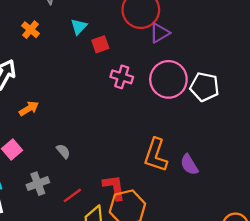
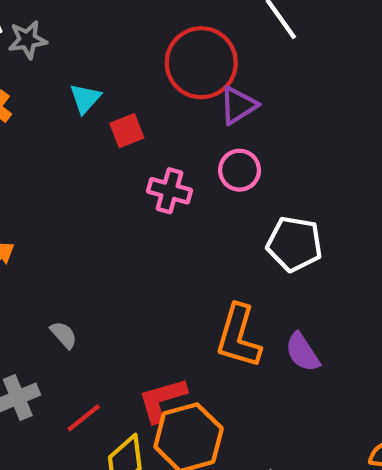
pink circle: (168, 79) -> (240, 170), moved, size x0.6
white pentagon: (205, 87) -> (294, 244), moved
red L-shape: (114, 187) -> (162, 400), turned -96

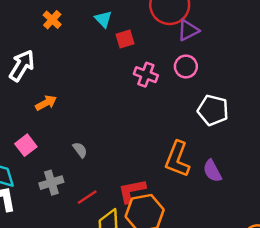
cyan triangle: (85, 98) -> (103, 19), turned -30

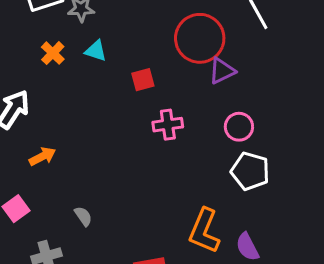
cyan triangle: (103, 19) -> (96, 51), moved, turned -30
pink circle: (186, 67) -> (239, 127), moved
pink cross: (146, 75) -> (168, 125), turned -30

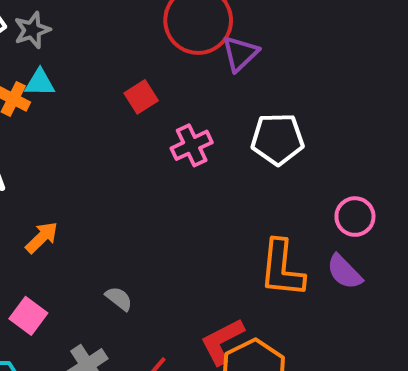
cyan triangle: (96, 51) -> (40, 83), moved
pink circle: (239, 127) -> (355, 217), moved
white pentagon: (250, 171) -> (277, 139), moved

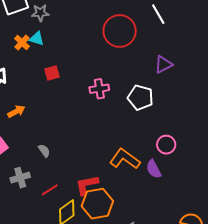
purple triangle: (240, 53) -> (163, 64), moved
red square: (141, 97) -> (52, 73), moved
orange L-shape: (282, 269) -> (125, 159), turned 104

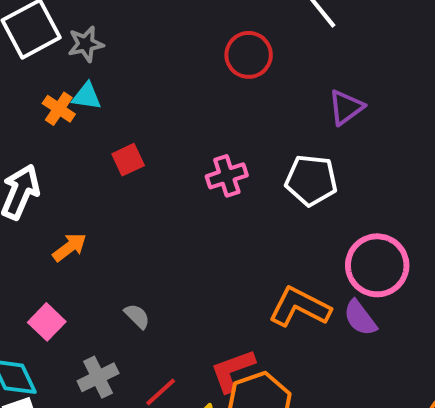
red circle: (120, 31) -> (249, 55), size x0.7
pink circle: (166, 145) -> (377, 265), size x1.6

